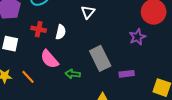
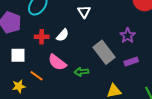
white semicircle: (61, 32) -> (63, 35), turned 40
purple star: (137, 37) -> (128, 36), moved
orange line: (28, 77) -> (37, 76), moved

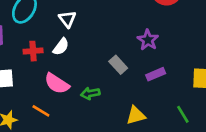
white triangle: (84, 12) -> (67, 19), moved
gray rectangle: (104, 52) -> (118, 65), size x0.6
orange line: (37, 76) -> (41, 111), moved

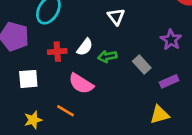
white triangle: (67, 19) -> (116, 17), moved
purple rectangle: (156, 74) -> (169, 81), moved
green arrow: (90, 93) -> (107, 56), moved

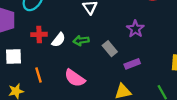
white semicircle: (85, 47) -> (59, 40), moved
pink semicircle: (81, 84) -> (75, 78), moved
orange line: (65, 111) -> (38, 75), moved, turned 40

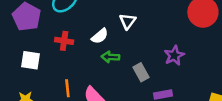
white semicircle: (59, 40) -> (100, 36), moved
orange line: (38, 75) -> (67, 88), moved

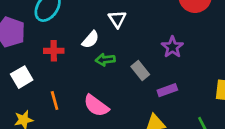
white square: (30, 60) -> (22, 77), turned -30
orange line: (67, 88) -> (55, 101), moved

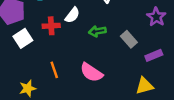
white semicircle: (91, 40) -> (72, 15), moved
white square: (22, 77) -> (23, 38), moved

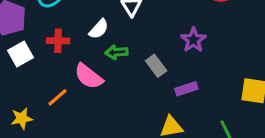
white semicircle: (72, 15) -> (99, 29), moved
orange line: (54, 70) -> (57, 97), turned 63
pink semicircle: (91, 72) -> (89, 76), moved

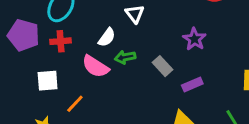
red cross: (58, 41) -> (61, 41), moved
white square: (21, 54) -> (48, 81), moved, turned 30
pink semicircle: (89, 76) -> (95, 66), moved

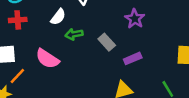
pink semicircle: (95, 66) -> (47, 59), moved
orange line: (75, 104) -> (17, 76), moved

